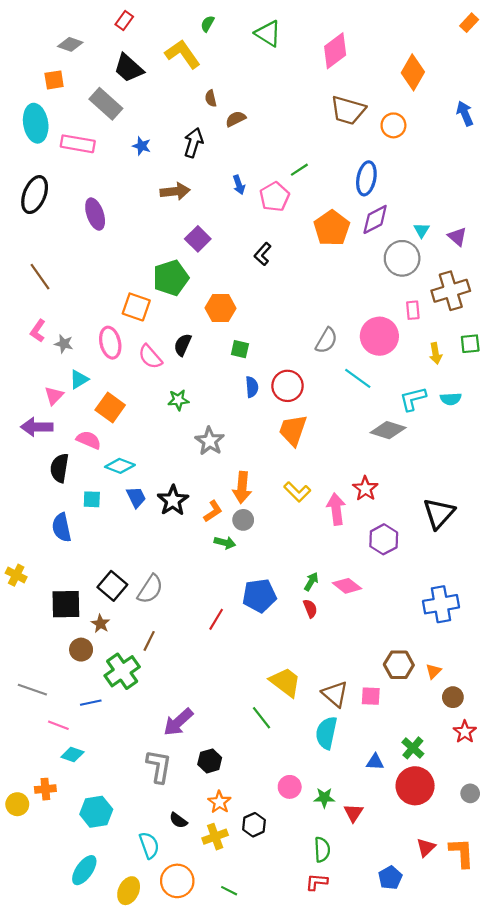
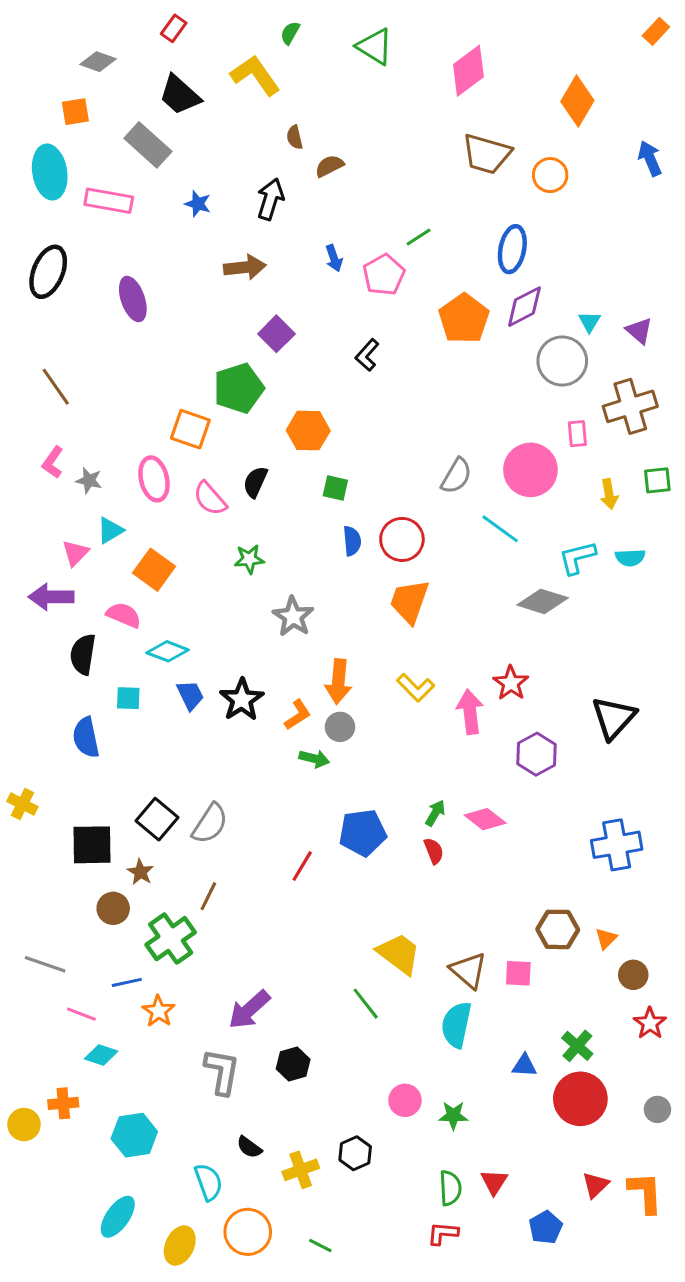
orange star: (219, 802) -> (159, 1011), moved
red triangle: (353, 813) -> (494, 1182), moved

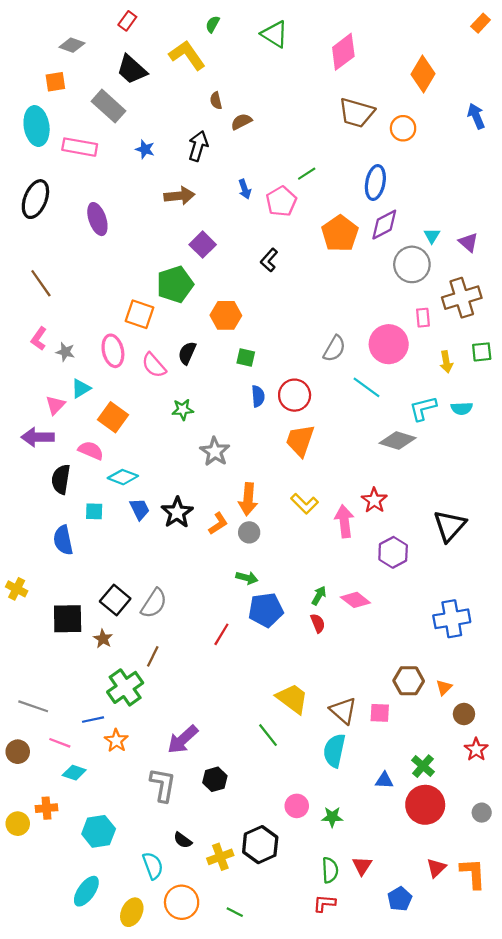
green arrow: (314, 759) -> (247, 578), moved
brown circle: (113, 908) -> (18, 752), moved
black hexagon: (355, 1153) -> (260, 845), size x1.5

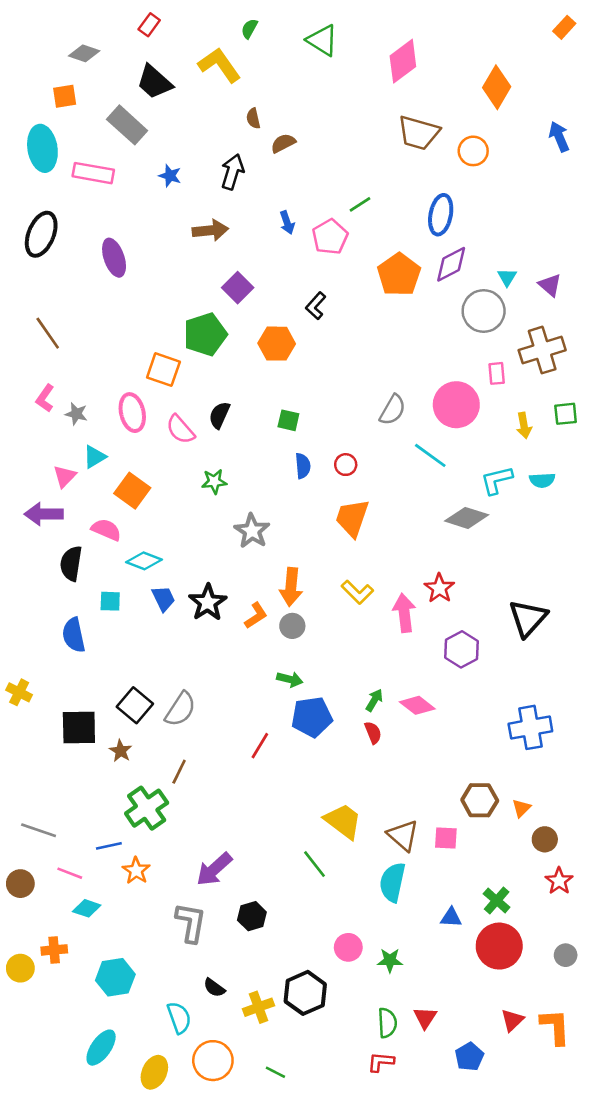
orange hexagon: (226, 315) -> (277, 344), moved
red circle: (295, 395) -> (346, 465), size x0.6

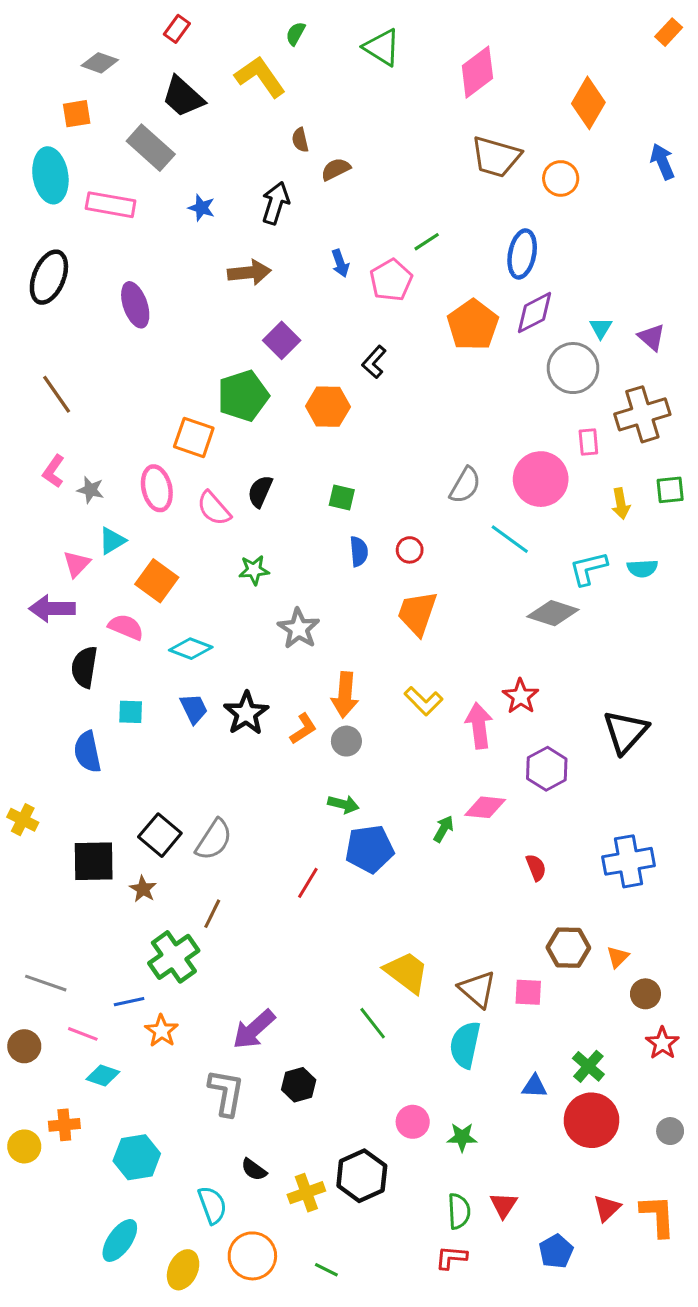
cyan diamond: (144, 561) -> (191, 649), moved
pink diamond: (417, 705) -> (485, 807), moved, turned -32
red semicircle: (373, 733) -> (536, 867), moved

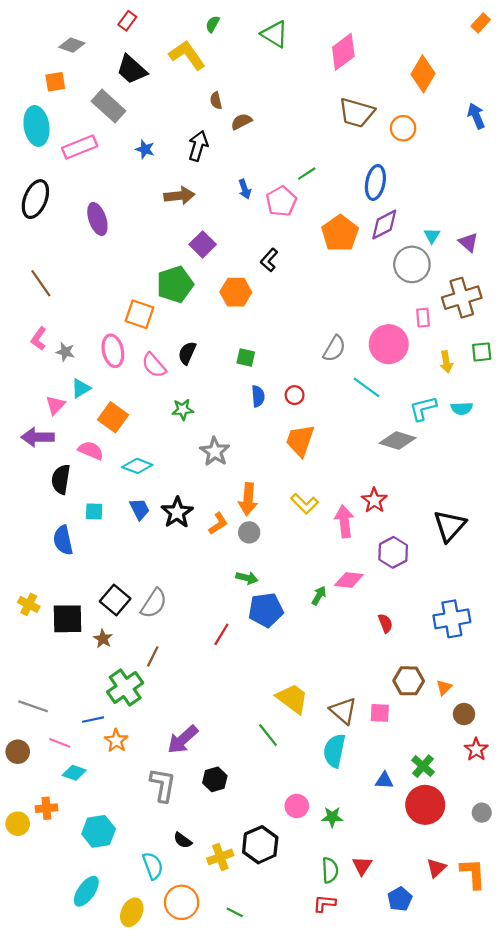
pink rectangle: (111, 205) -> (80, 147), turned -32
yellow cross: (23, 820) -> (29, 604), moved

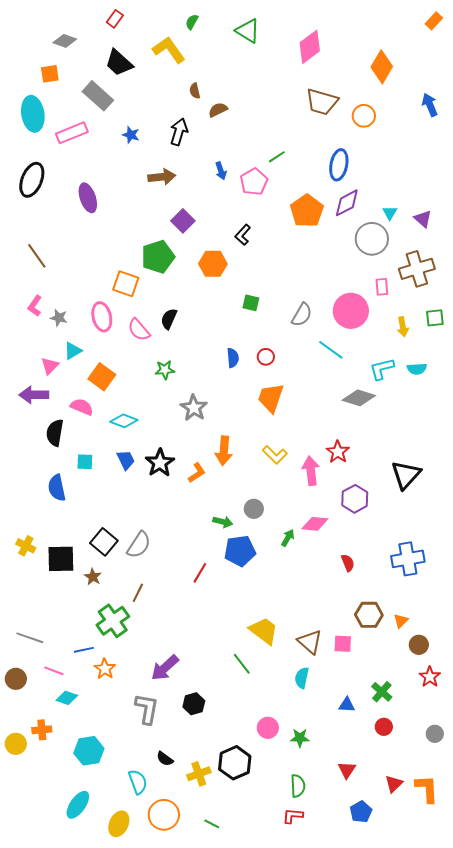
green square: (246, 357) -> (251, 303), moved
gray circle: (249, 532) -> (254, 509), moved
cyan semicircle: (334, 751) -> (302, 678), size x0.7
red circle: (425, 805) -> (384, 727), size x0.5
red triangle: (362, 866) -> (347, 770), moved

